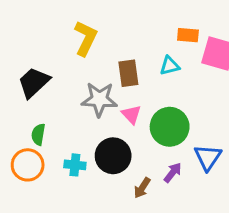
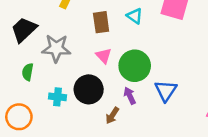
cyan triangle: (170, 66) -> (135, 16), turned 49
gray star: (99, 99) -> (56, 48), moved
orange circle: (28, 165) -> (19, 117), moved
purple arrow: (173, 173) -> (130, 96), moved, turned -63

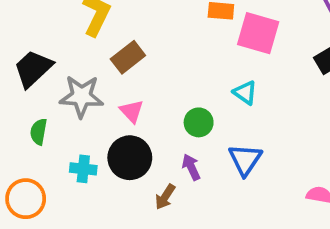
cyan triangle: (135, 16) -> (245, 93), moved
brown rectangle: (101, 22) -> (128, 57), moved, turned 60
pink triangle: (104, 56) -> (132, 111), moved
green circle: (135, 66) -> (199, 122), size x0.6

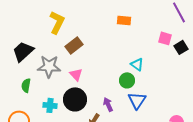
pink square: (258, 33) -> (165, 38), moved, size x0.6
green circle: (199, 122) -> (127, 80), moved

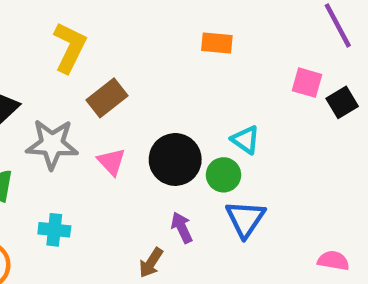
black circle: (75, 99) -> (175, 159), moved

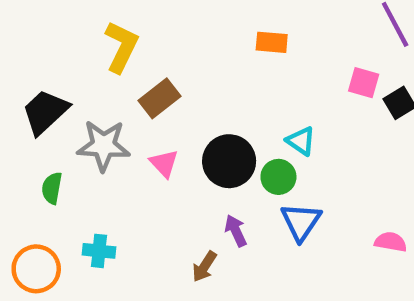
cyan cross: (54, 230) -> (99, 251), moved
pink semicircle: (333, 261) -> (391, 242), moved

